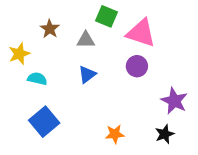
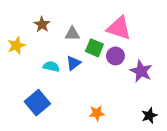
green square: (106, 16) -> (94, 48), moved
cyan semicircle: (37, 79) -> (51, 66), moved
purple star: (174, 101) -> (141, 71), moved
black star: (165, 134) -> (149, 115), moved

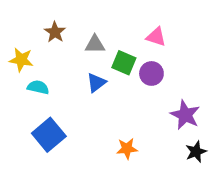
pink triangle: (119, 28) -> (156, 37), size x0.6
yellow star: (16, 45) -> (21, 60), turned 30
cyan semicircle: (51, 66) -> (38, 87), moved
purple star: (141, 71) -> (185, 115), moved

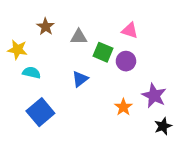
blue triangle: (96, 83) -> (80, 79), moved
orange star: (127, 149) -> (123, 107), moved, turned -30

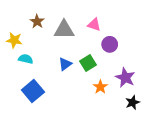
pink triangle: (130, 30) -> (94, 25), moved
gray triangle: (79, 37) -> (64, 30), size x1.5
green square: (103, 52) -> (88, 63), moved, turned 35
purple circle: (126, 61) -> (110, 44), moved

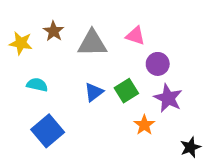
yellow star: (14, 40) -> (21, 43), moved
purple star: (125, 78) -> (168, 98), moved

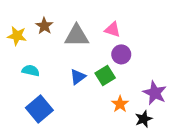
purple circle: (158, 64) -> (121, 54), moved
purple star: (168, 98) -> (155, 93), moved
black star: (190, 147) -> (144, 119), moved

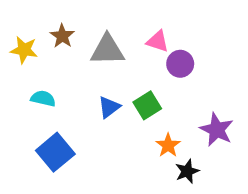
purple circle: (121, 54) -> (180, 64), moved
black star: (144, 119) -> (187, 171), moved

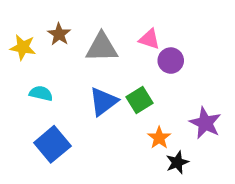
blue triangle: (109, 107) -> (103, 102), size x1.4

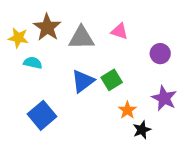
brown star: (59, 34) -> (47, 27), size x1.5
purple circle: (171, 61) -> (160, 54), moved
cyan semicircle: (41, 93) -> (33, 63), moved

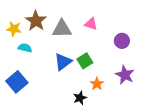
blue square: (42, 115) -> (17, 82), moved
black star: (142, 130) -> (80, 98), moved

